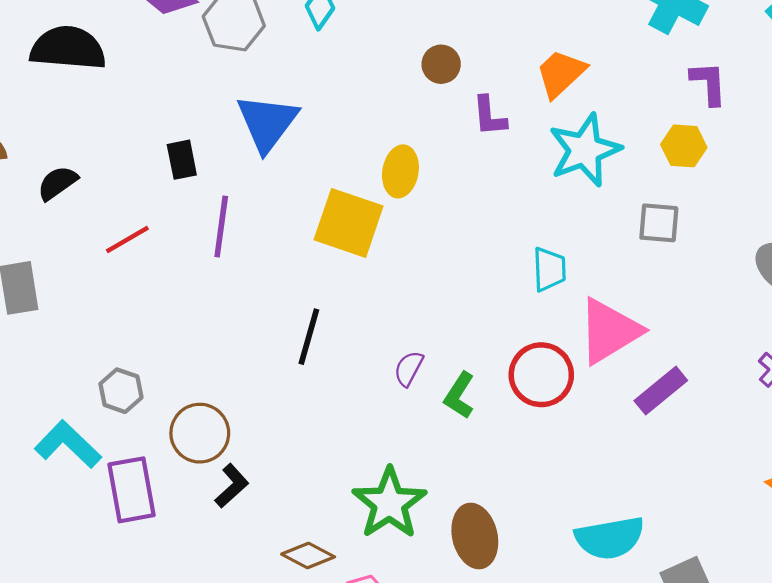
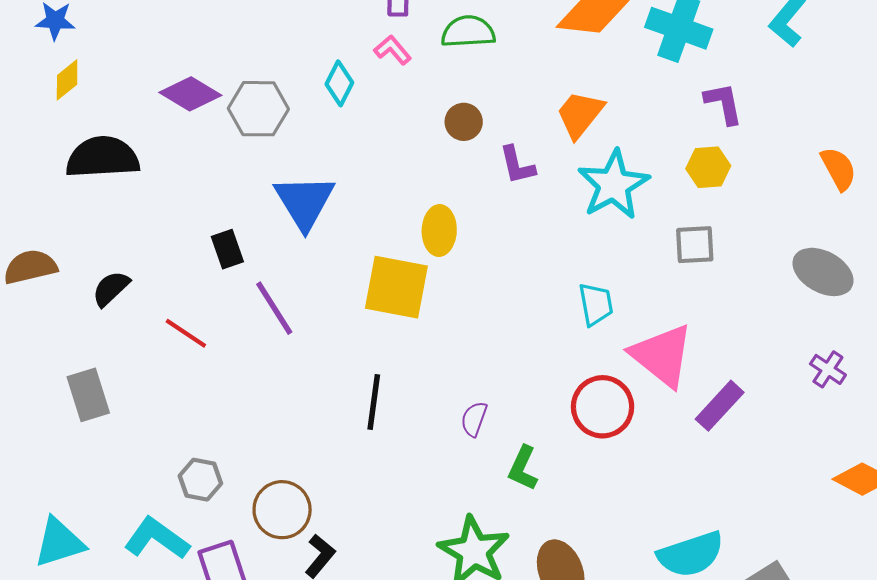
purple line: (221, 227) -> (274, 308), turned -32
red line: (127, 239) -> (186, 333), turned 72
pink triangle: (609, 331) -> (662, 355), turned -42
green L-shape: (459, 395) -> (523, 468), moved

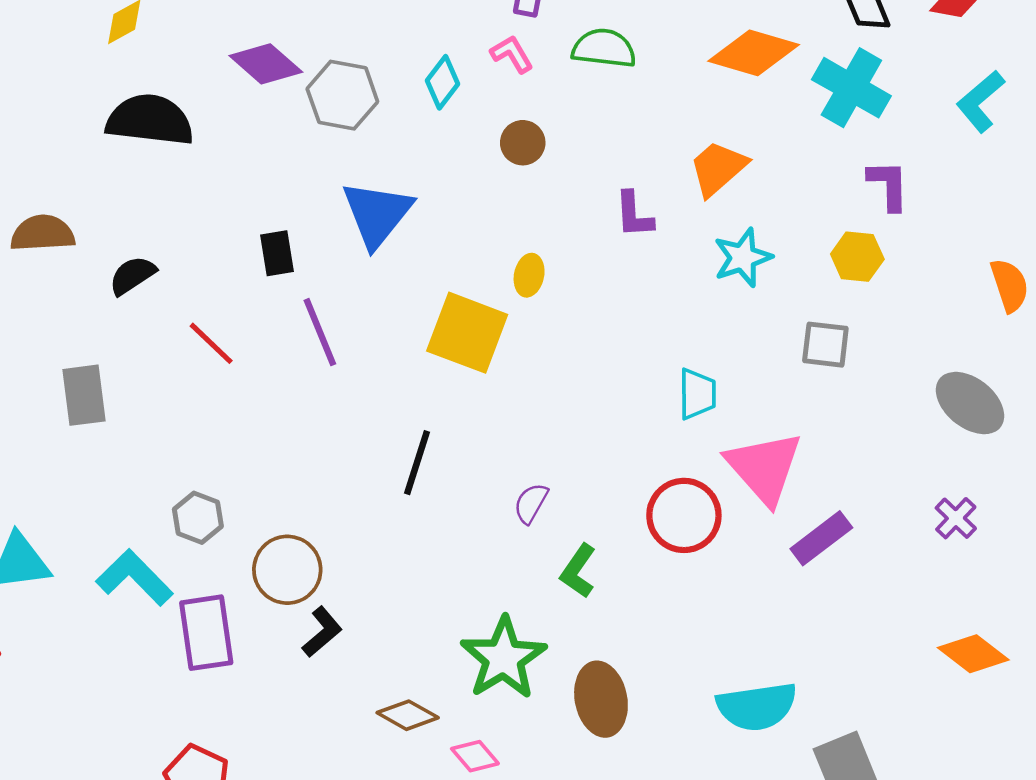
brown circle: (464, 122) -> (523, 143), moved
cyan star: (614, 185) -> (743, 258), size x0.7
yellow ellipse: (439, 230) -> (529, 275), size x0.7

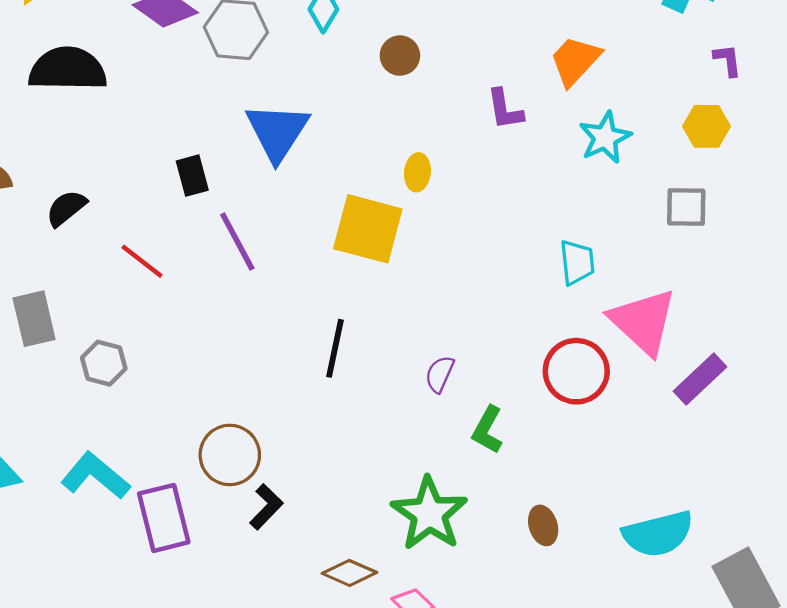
purple L-shape: (888, 185) -> (728, 60), size x0.7
gray hexagon: (198, 518) -> (104, 363), moved
brown ellipse: (601, 699) -> (543, 525), moved, size x0.6

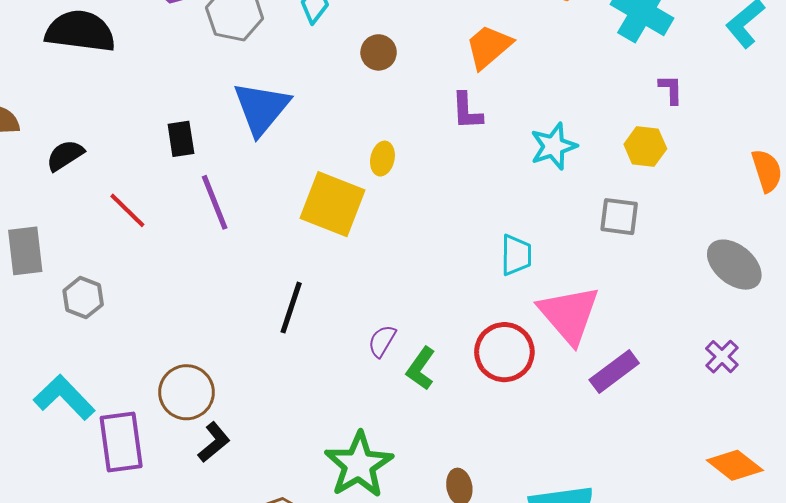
orange trapezoid: (575, 61) -> (489, 47), moved
green L-shape: (487, 430) -> (421, 368), moved

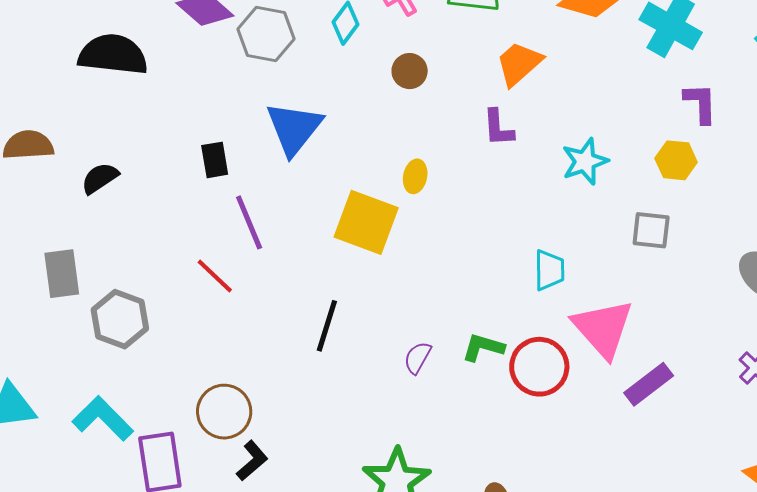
purple L-shape: (671, 89) -> (700, 103), size x1.4
red line: (127, 210) -> (215, 276), moved
gray hexagon: (83, 298) -> (120, 319), size x1.4
green L-shape: (421, 368) -> (483, 347), moved, turned 72

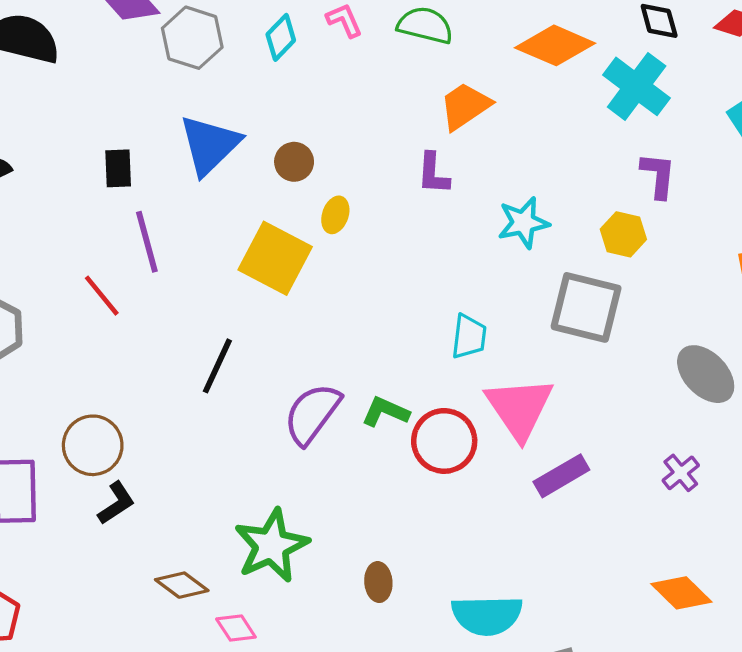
brown circle: (410, 71) -> (294, 162), moved
gray square: (651, 230) -> (586, 307), size x1.6
purple semicircle: (418, 358) -> (312, 414), size x1.8

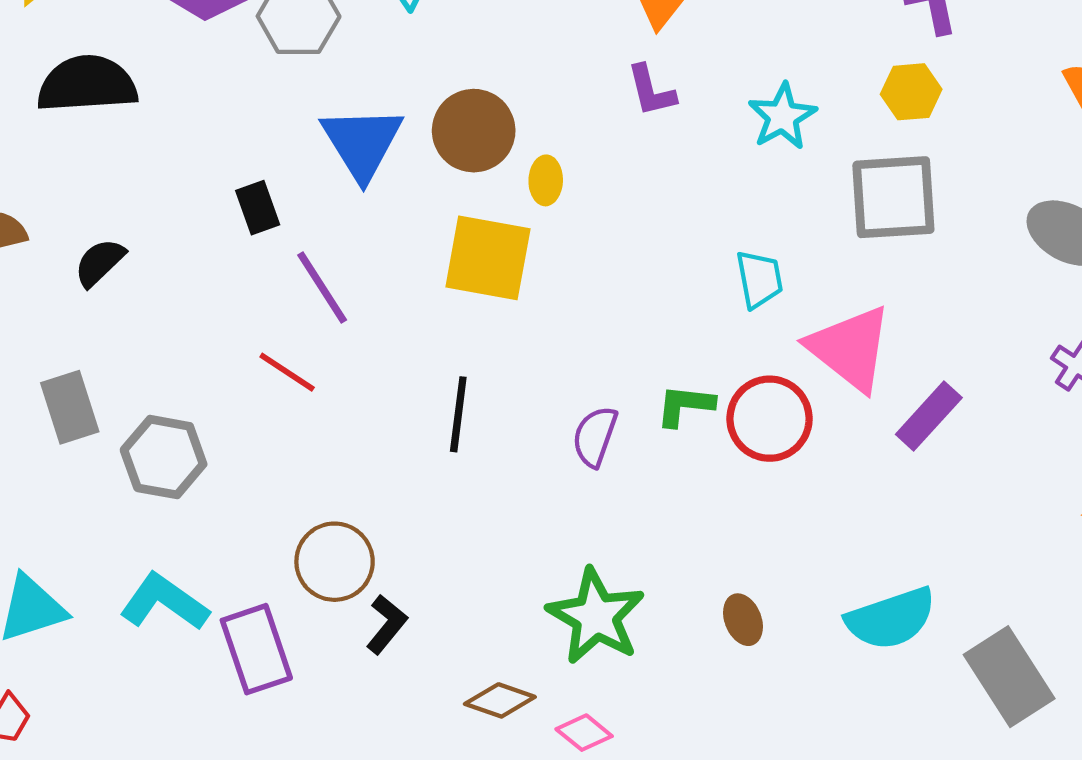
brown circle: (294, 162) -> (474, 131), size x1.6
purple semicircle: (312, 414) -> (595, 436), size x0.7

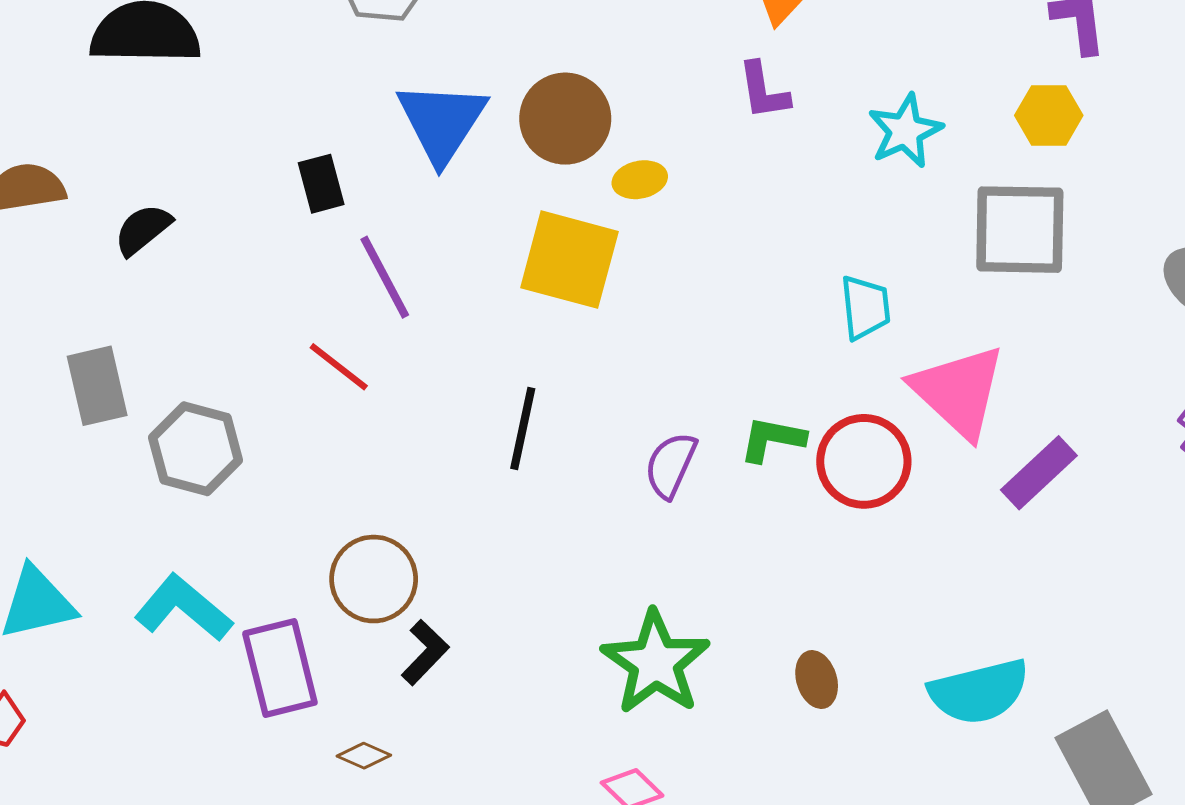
yellow ellipse: (546, 180) -> (640, 180), turned 72
brown diamond: (500, 700) -> (364, 756), moved, size x0.7

